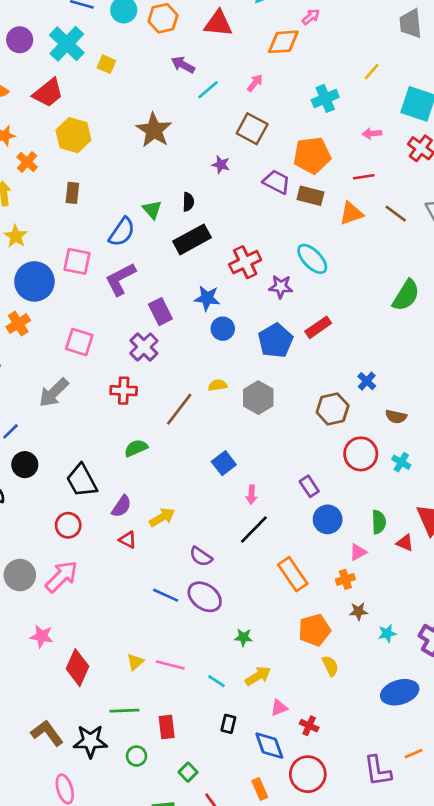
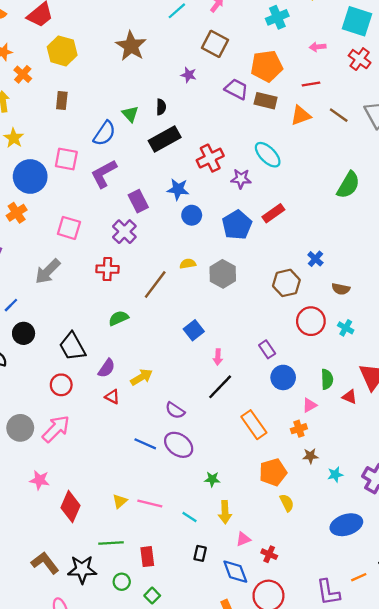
yellow arrow: (258, 676) -> (225, 512), turned 120
green square: (188, 772) -> (152, 596), moved

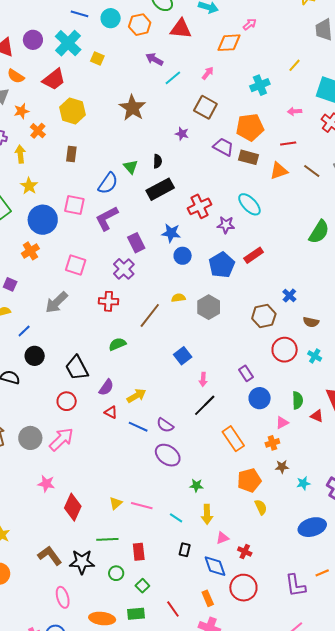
blue line: (145, 444) -> (138, 427), moved

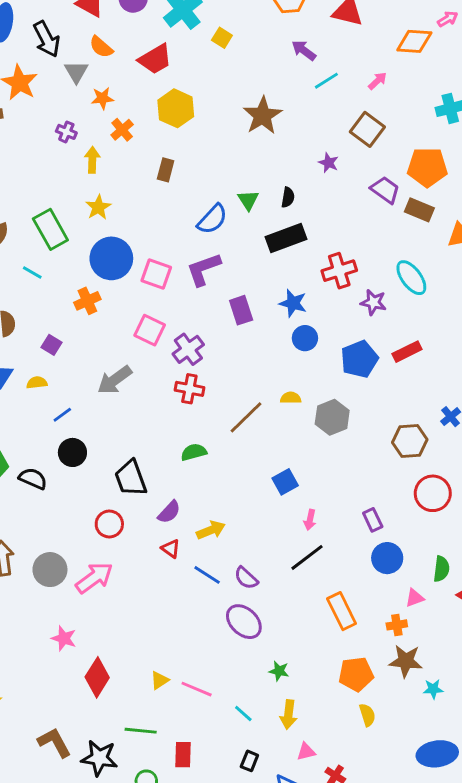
pink square: (74, 205) -> (156, 274), moved
purple cross: (124, 269) -> (188, 349), moved
brown star: (282, 467) -> (406, 661), size x1.6

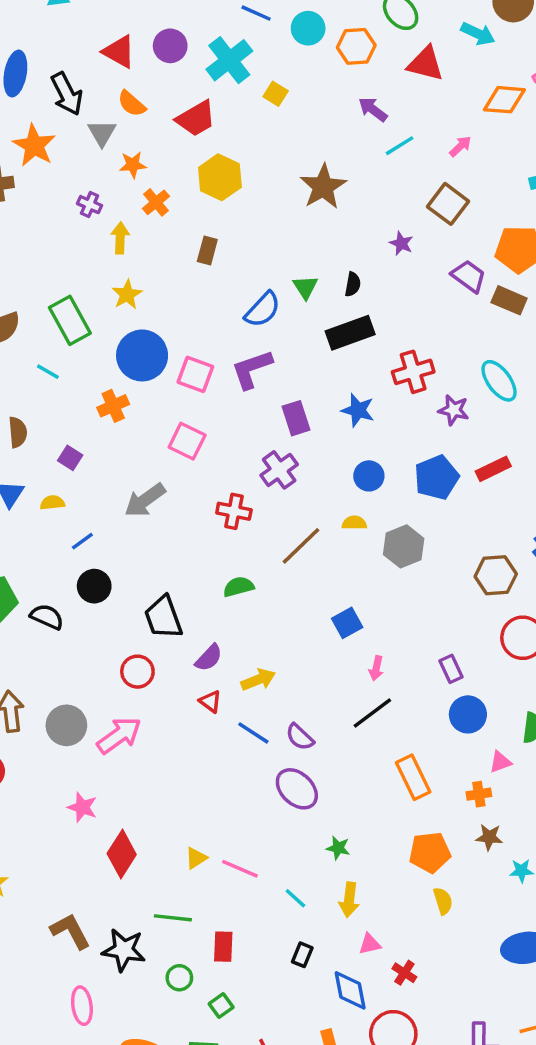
blue circle: (305, 338) -> (369, 476), moved
purple cross: (188, 349) -> (279, 470), moved
brown star: (406, 661) -> (489, 837), size x0.7

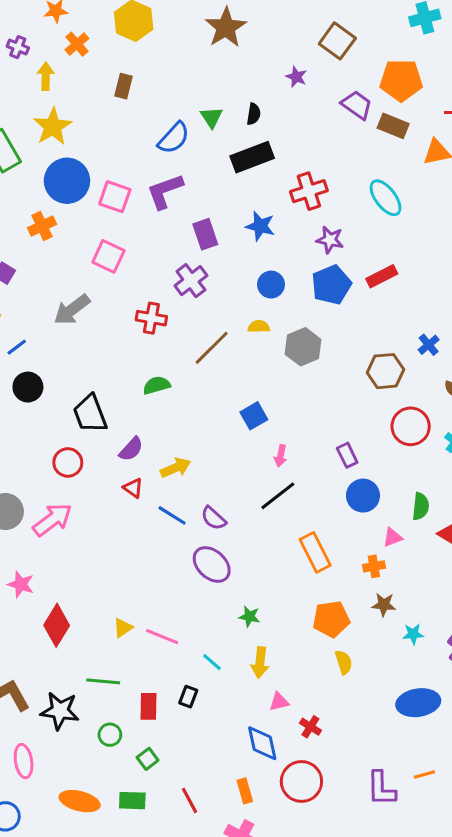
yellow star: (127, 294) -> (53, 127), size x1.4
purple star: (454, 410) -> (330, 240), moved
black rectangle: (302, 955) -> (188, 697), moved

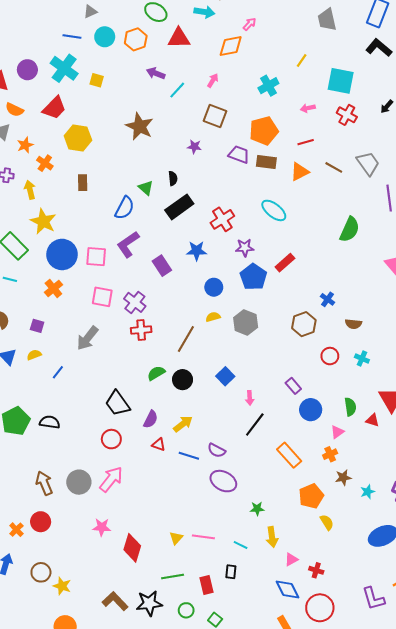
purple cross: (191, 281) -> (135, 302), moved
black circle: (28, 387) -> (183, 380), moved
red circle: (411, 426) -> (330, 356), size x0.7

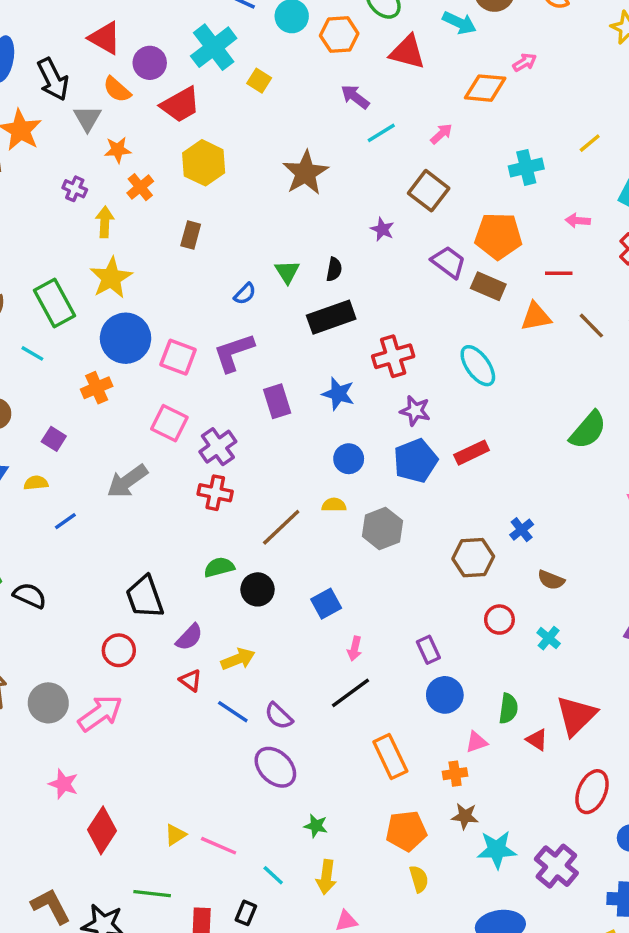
purple circle: (27, 70) -> (150, 63), moved
blue semicircle: (125, 208) -> (245, 294), size x0.6
cyan star: (368, 492) -> (497, 850), size x1.6

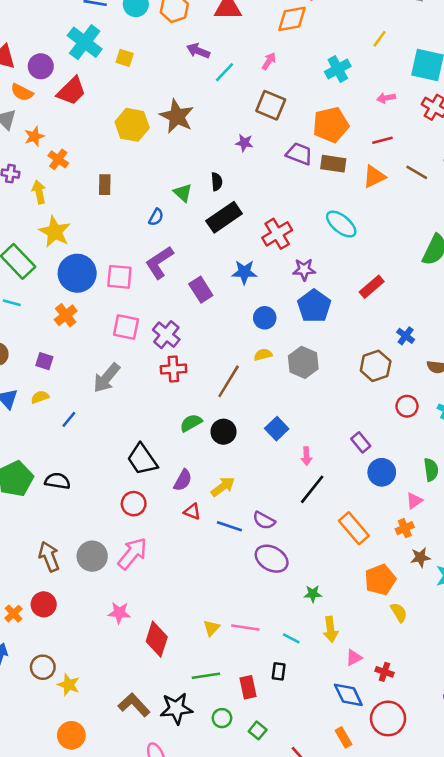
yellow hexagon: (204, 163) -> (132, 125), moved
red rectangle: (472, 453) -> (372, 287), moved

